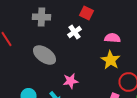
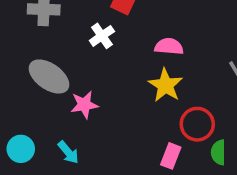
pink star: (70, 81) -> (84, 105), moved

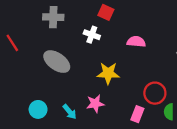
white cross: (102, 36) -> (92, 35), turned -35
yellow star: (165, 85) -> (108, 73), moved, turned -30
pink star: (84, 105) -> (95, 104), moved

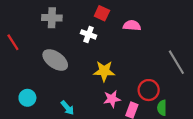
pink semicircle: (136, 42) -> (132, 26), moved
pink star: (95, 104) -> (112, 99), moved
cyan circle: (38, 109) -> (27, 98), moved

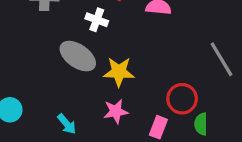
gray ellipse: (55, 60) -> (78, 56), moved
pink star: (112, 99) -> (116, 111), moved

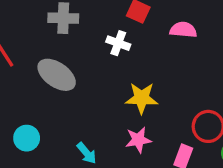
gray ellipse: (78, 56) -> (57, 75), moved

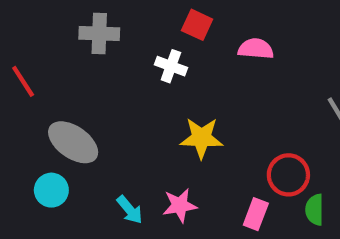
gray ellipse: (57, 75) -> (73, 142), moved
pink star: (138, 140) -> (180, 205), moved

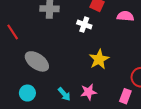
yellow star: (201, 138) -> (99, 59), turned -30
cyan circle: (51, 190) -> (27, 93), moved

